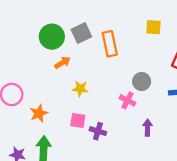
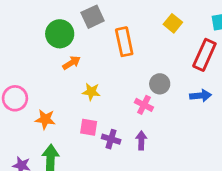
yellow square: (153, 27) -> (173, 23), turned 35
gray square: (81, 33) -> (93, 17), moved
orange star: (39, 113) -> (45, 119), turned 30
purple arrow: (148, 128) -> (141, 140), moved

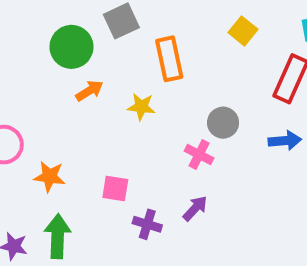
yellow star: (91, 92) -> (141, 107), moved
purple cross: (111, 139) -> (147, 224), moved
purple arrow: (141, 140) -> (195, 208), turned 42

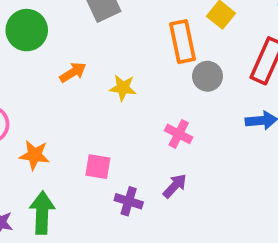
green circle: (71, 47) -> (27, 30), moved
orange rectangle: (169, 59) -> (182, 42), moved
gray circle: (223, 123) -> (207, 76), moved

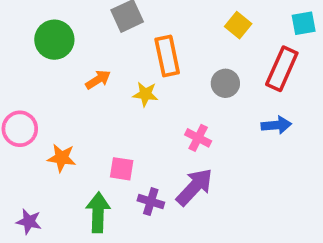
orange rectangle: (182, 42) -> (167, 56), moved
purple arrow: (175, 186) -> (194, 187), size x1.6
green arrow: (42, 213) -> (98, 212), moved

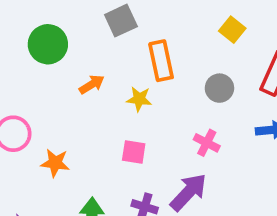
pink cross: (198, 138) -> (207, 143), moved
pink square: (122, 169) -> (134, 152), moved

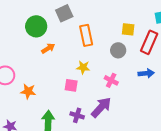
yellow square: (232, 30) -> (128, 29), moved, turned -32
green circle: (48, 44) -> (36, 26), moved
yellow star: (139, 99) -> (83, 67), moved

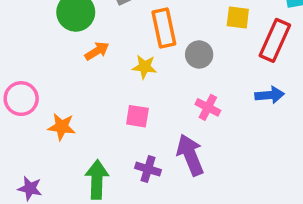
gray circle: (118, 50) -> (199, 55), moved
yellow star: (83, 67) -> (144, 67), moved
purple arrow: (101, 107) -> (190, 155), turned -65

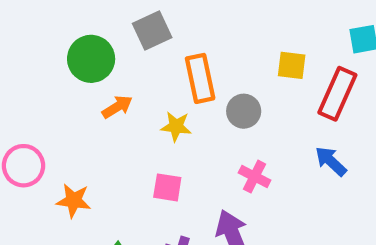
blue arrow: (270, 95) -> (331, 161), turned -132

